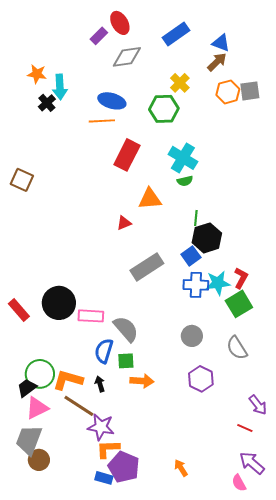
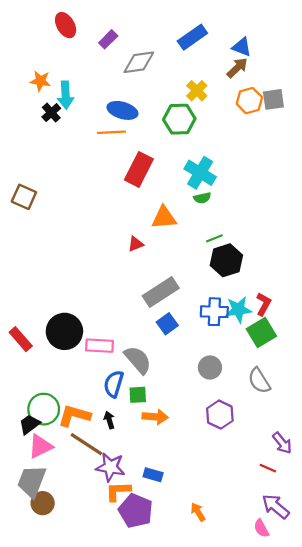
red ellipse: (120, 23) -> (66, 25), moved
green line: (196, 218) -> (214, 238), turned 63
blue square: (191, 256) -> (167, 324), moved
blue rectangle: (104, 478) -> (153, 475), moved

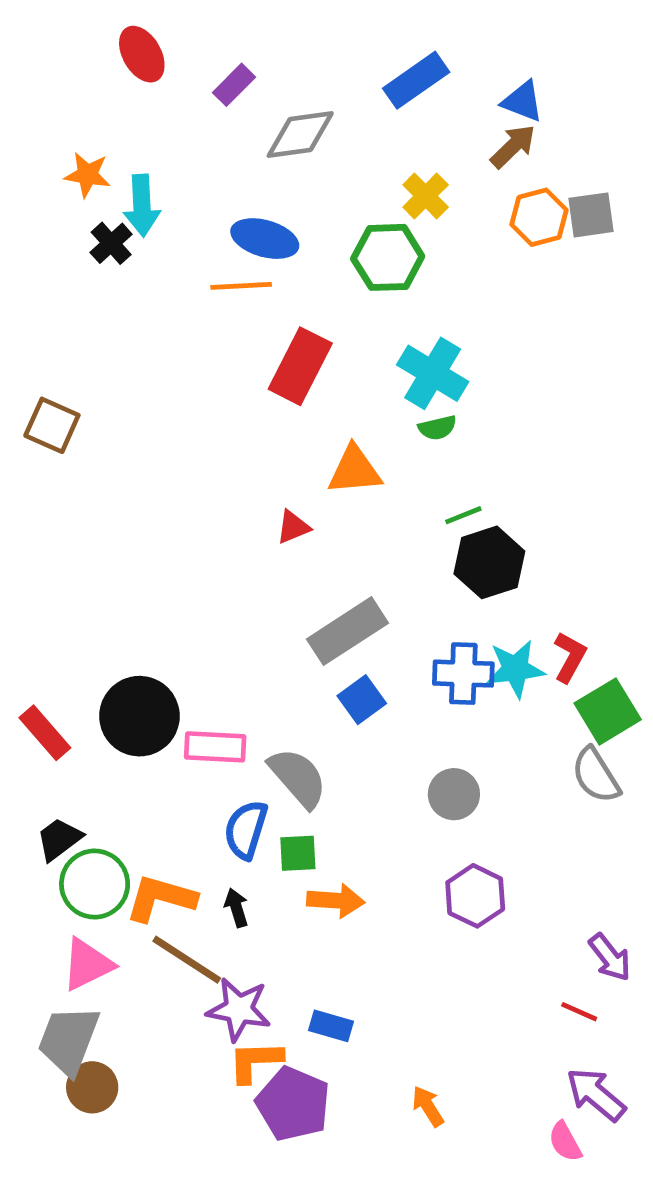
green square: (261, 332) -> (608, 711), moved
gray semicircle: (259, 381) -> (596, 775), moved
black trapezoid: (29, 424) -> (59, 839), moved

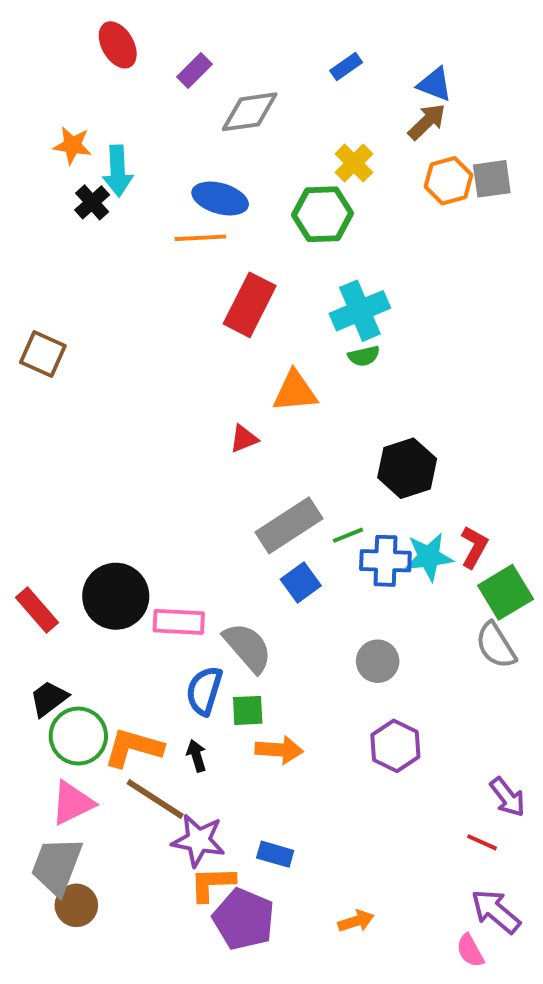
blue rectangle: (416, 80) -> (346, 67), size x0.6
cyan cross: (433, 373) -> (360, 311), turned 36
green line: (463, 515) -> (348, 535), moved
orange arrow: (428, 1106) -> (356, 921), turned 104

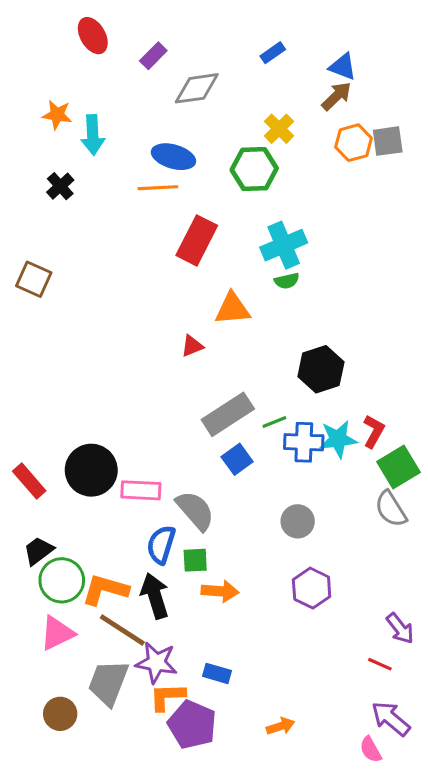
black cross: (92, 202) -> (60, 186), moved
black arrow: (196, 756) -> (155, 596), size x1.8
gray trapezoid: (57, 866) -> (108, 683), moved

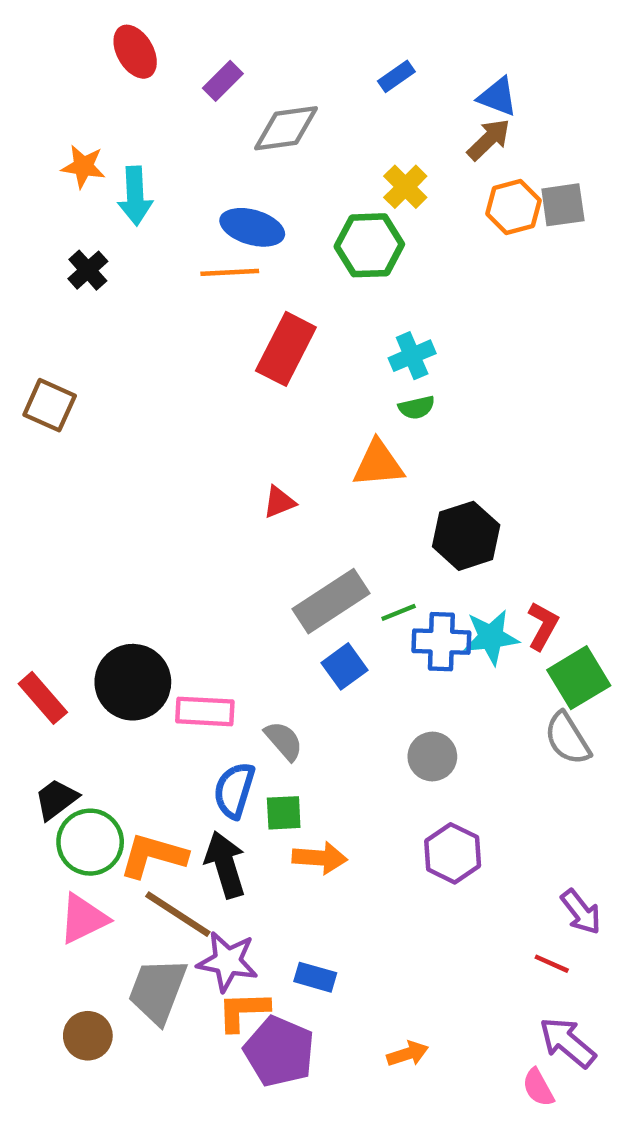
cyan cross: (284, 245) -> (412, 356), size x0.7
orange triangle: (232, 309) -> (378, 464), moved
gray semicircle: (195, 510) -> (284, 741), size x0.7

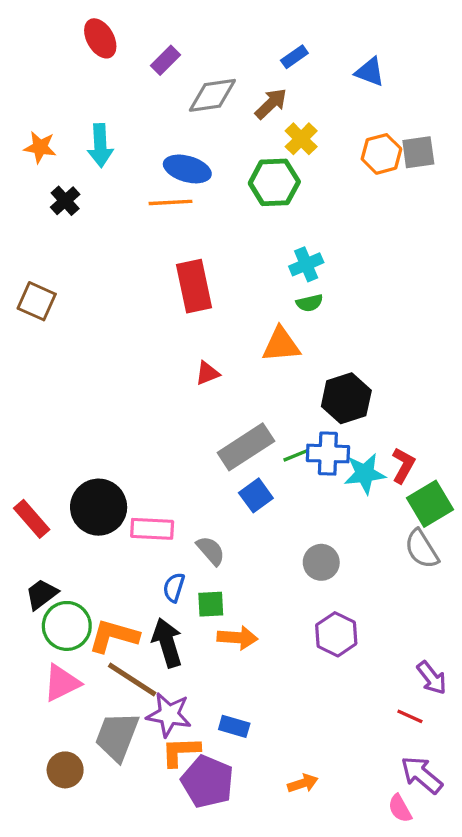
brown arrow: (489, 139) -> (271, 104), moved
orange star: (83, 167) -> (40, 147), moved
red rectangle: (286, 349) -> (194, 286), moved, turned -39
blue cross: (441, 642) -> (328, 454), moved
blue semicircle: (234, 790) -> (174, 587), size x0.7

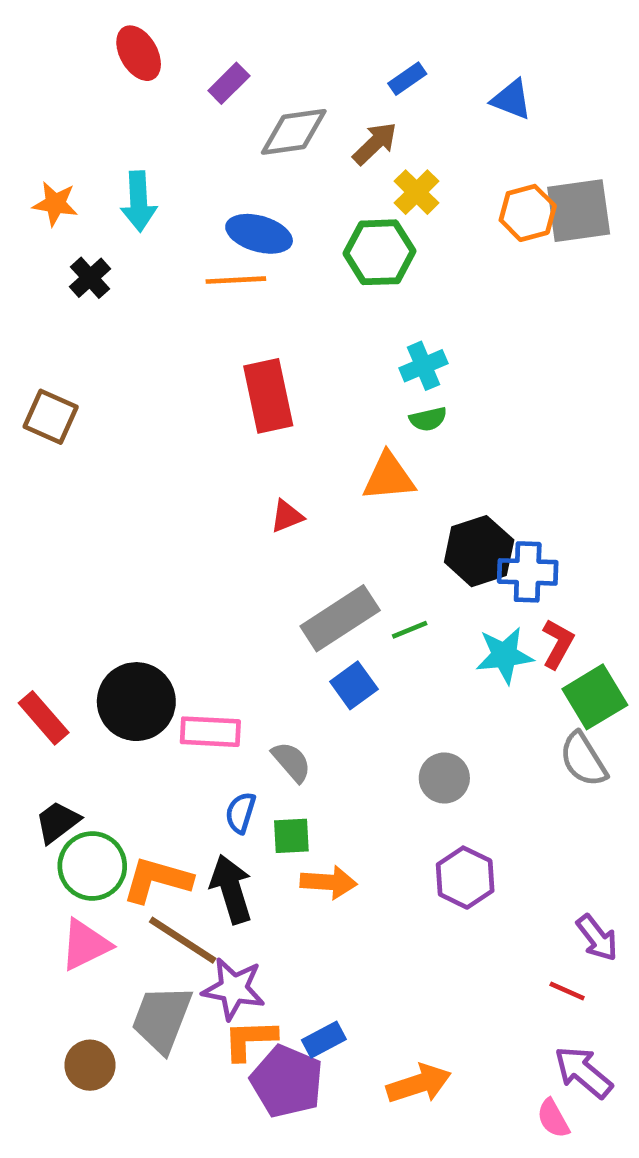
gray square: (418, 152) -> (579, 211), size x1.4
blue cross: (328, 454) -> (528, 572), moved
blue rectangle: (234, 726) -> (324, 1040), moved, turned -44
orange arrow: (303, 783) -> (419, 1084), size x1.5

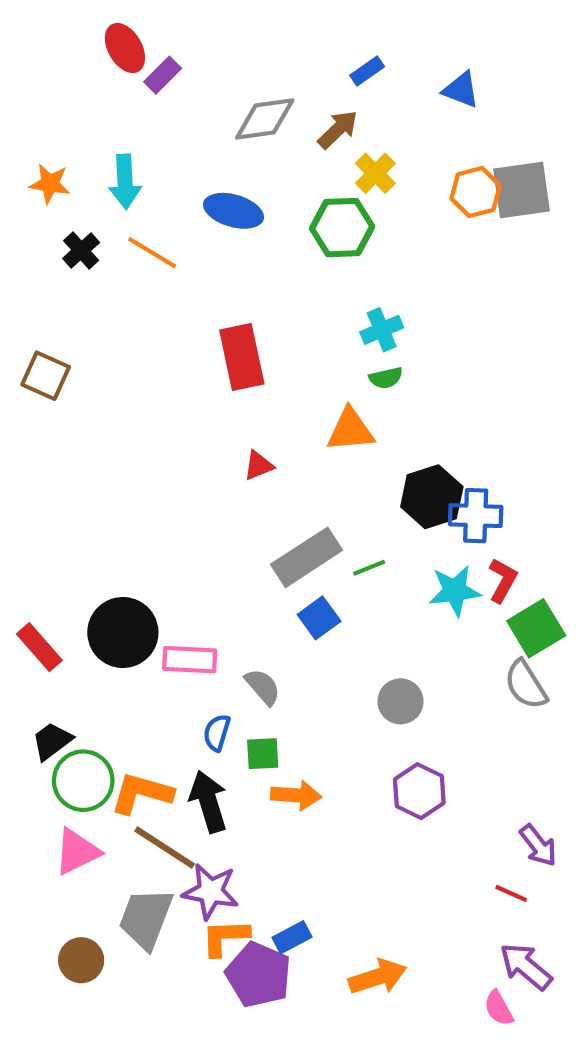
purple rectangle: (229, 83) -> (163, 75), moved
orange line: (236, 280) -> (152, 253), moved, turned 34

